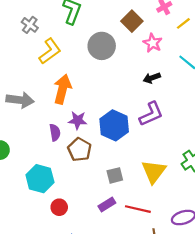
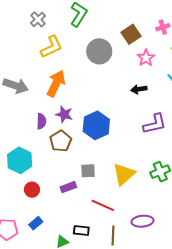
purple L-shape: (151, 114) -> (155, 124), moved
purple rectangle: (107, 205) -> (68, 187), moved

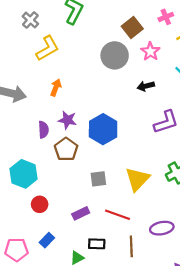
gray circle: (99, 51) -> (115, 55), moved
orange arrow: (56, 83) -> (56, 87), size x0.6
purple rectangle: (68, 187) -> (81, 213), moved

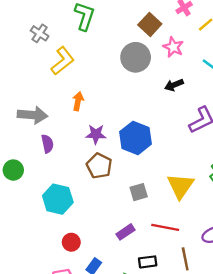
purple semicircle: (44, 130) -> (47, 144), moved
red circle: (40, 204) -> (71, 242), moved

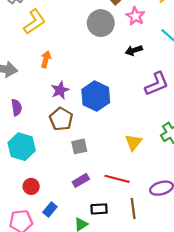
purple star: (96, 134) -> (60, 90), turned -30
purple semicircle: (47, 144) -> (16, 107), moved
yellow triangle: (180, 186) -> (133, 142), size x0.7
gray square: (139, 192) -> (79, 146), moved

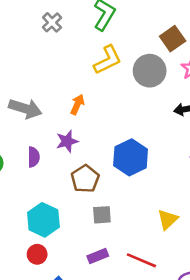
yellow L-shape: (34, 22) -> (108, 60), moved
purple star: (60, 90) -> (67, 141), moved
cyan hexagon: (22, 147) -> (43, 220), moved

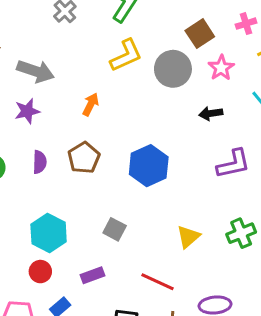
gray arrow: (25, 109) -> (36, 71), moved
purple star: (67, 141) -> (27, 111), moved
brown pentagon: (85, 179) -> (84, 158), moved
gray square: (102, 215) -> (115, 229), turned 30
purple rectangle: (98, 256) -> (93, 275), moved

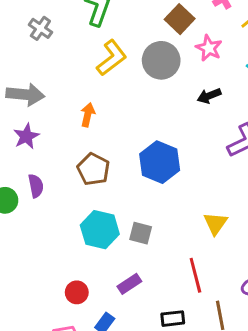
purple semicircle: (40, 162) -> (36, 186), moved
cyan hexagon: (49, 233) -> (100, 230), moved
red line: (158, 282) -> (195, 275), turned 64

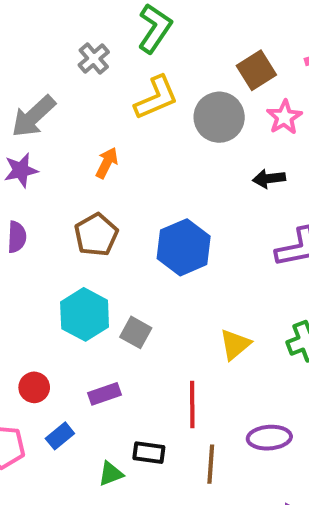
gray cross: (40, 28) -> (94, 58), moved
gray arrow: (25, 95) -> (33, 116), turned 117

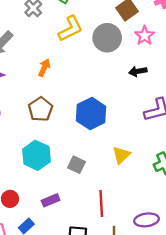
gray square: (136, 332) -> (77, 165), moved
yellow triangle: (235, 344) -> (121, 155), moved

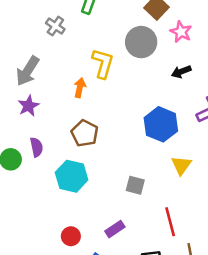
yellow L-shape: (70, 29) -> (103, 63), moved, turned -36
blue hexagon: (91, 114) -> (161, 124), moved
cyan hexagon: (36, 155) -> (72, 176), moved

